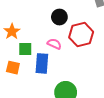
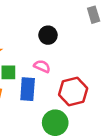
red hexagon: (81, 35) -> (73, 91), moved

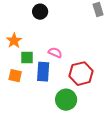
black circle: (48, 35) -> (40, 12), moved

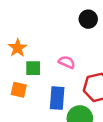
black circle: (40, 12) -> (88, 19), moved
blue rectangle: (43, 72) -> (57, 98), moved

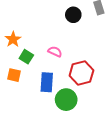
green square: (33, 68) -> (26, 57), turned 32

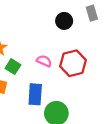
red hexagon: (81, 73) -> (73, 63), moved

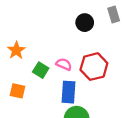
green square: (13, 67) -> (41, 70), moved
blue rectangle: (35, 94) -> (68, 92), moved

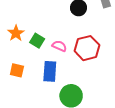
green square: (41, 70) -> (37, 41), moved
blue rectangle: (68, 92) -> (50, 71), moved

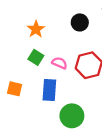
orange star: (16, 33) -> (36, 29), moved

